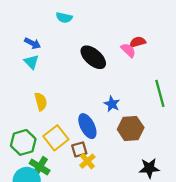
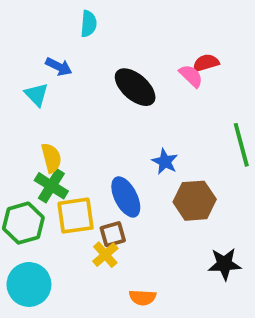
cyan semicircle: (64, 18) -> (89, 24), turned -98
blue arrow: (33, 43) -> (59, 67), moved
yellow square: (56, 138) -> (76, 216), turned 30
yellow cross: (87, 161) -> (105, 255), moved
green cross: (40, 167) -> (51, 186), moved

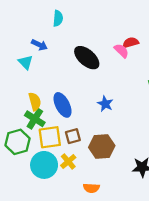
blue ellipse: (126, 197) -> (63, 105), moved
brown hexagon: (195, 201) -> (102, 146), moved
brown square: (113, 234) -> (73, 136), moved
cyan circle: (29, 284) -> (44, 165), moved

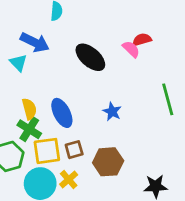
blue arrow: (39, 45) -> (35, 42), size x1.5

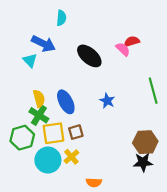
brown hexagon: (108, 162) -> (145, 142), moved

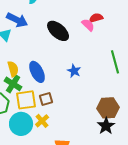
black star: (143, 162) -> (106, 126), turned -30

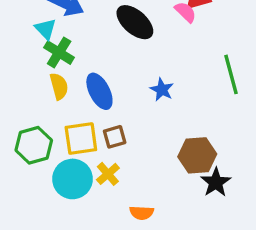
green cross: (13, 84) -> (59, 53), moved
brown hexagon: (108, 108) -> (197, 155), moved

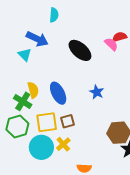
green cross: (59, 53) -> (23, 101), moved

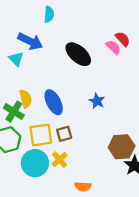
red semicircle: (120, 37) -> (123, 39), turned 64

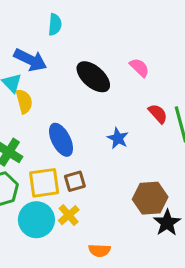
red semicircle: (123, 39) -> (158, 114), moved
yellow semicircle: (26, 99) -> (24, 101), moved

